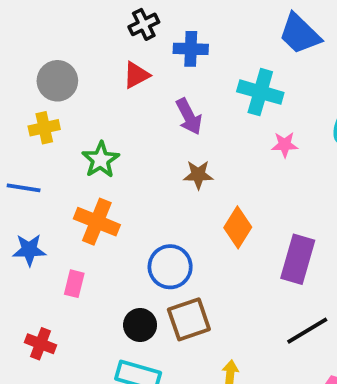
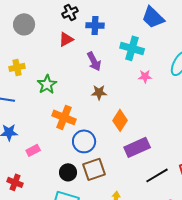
gray circle: (57, 81) -> (24, 24), moved
orange cross: (97, 222) -> (64, 117), moved
purple rectangle: (298, 259) -> (137, 147), moved, turned 50
pink rectangle: (74, 284) -> (33, 150), turned 48

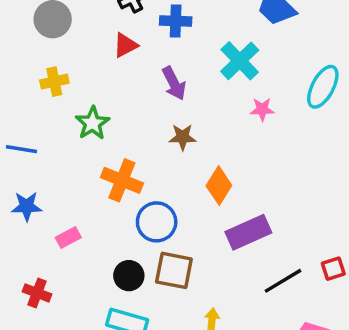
cyan cross: (132, 48) -> (240, 61), turned 30
yellow cross: (17, 67) -> (54, 82), moved
brown square: (94, 169) -> (174, 270), turned 30

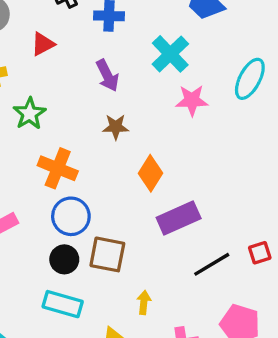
red triangle: (125, 45) -> (43, 44), moved
pink star: (262, 109) -> (192, 100), size x1.4
blue circle: (157, 222) -> (71, 216), moved

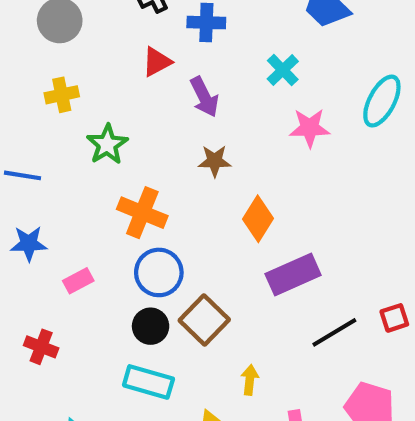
red triangle: (43, 44) -> (157, 62), moved
cyan cross: (170, 54) -> (283, 70), size x0.7
brown square: (107, 254) -> (204, 320), turned 33

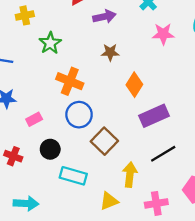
purple arrow: (204, 97) -> (104, 17), turned -75
black circle: (151, 326) -> (50, 149), moved
black line: (334, 332) -> (163, 154), moved
yellow arrow: (250, 380) -> (130, 175), size x1.5

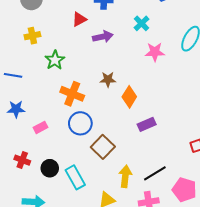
brown star: (110, 52) -> (108, 79), moved
purple rectangle: (154, 116) -> (147, 124), size x0.7
black circle: (50, 149) -> (50, 168), moved
black line: (163, 154) -> (155, 173), moved
cyan rectangle: (73, 176) -> (75, 177), turned 45

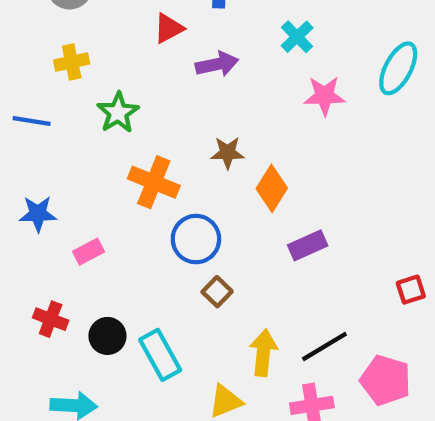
blue line: (13, 75) -> (32, 121), moved
blue circle: (80, 123) -> (196, 239), moved
brown square: (103, 147) -> (217, 292), size x0.6

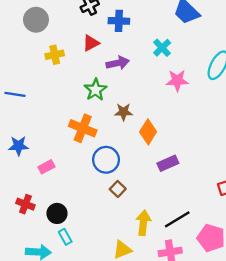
yellow cross: (72, 62) -> (55, 55), moved
green star: (118, 113) -> (96, 90), moved
cyan rectangle: (160, 355) -> (65, 237), moved, size x0.6

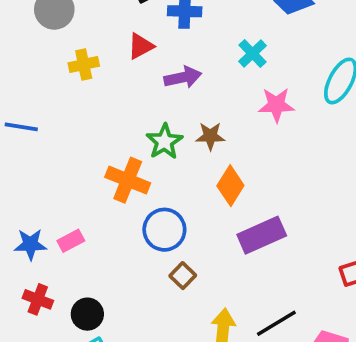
green star: (96, 90) -> (164, 142), moved
brown star: (124, 112) -> (210, 136), moved
blue star: (18, 146) -> (30, 244), moved
purple rectangle: (168, 163) -> (262, 235), size x1.4

